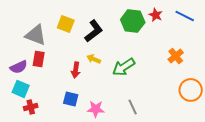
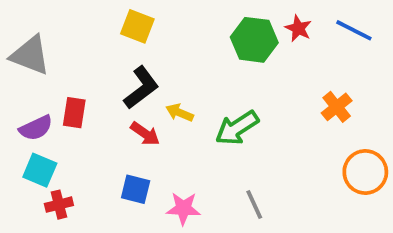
yellow square: (66, 24) -> (137, 26), moved
black L-shape: (94, 31) -> (141, 88), moved
gray triangle: (36, 35) -> (30, 55), moved
red arrow: (76, 70) -> (145, 134), turned -63

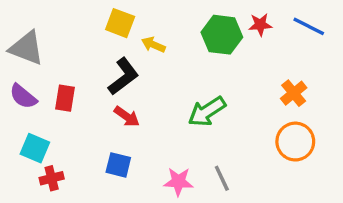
red star: (298, 28) -> (260, 25), turned -30
yellow arrow: (180, 113) -> (153, 45), moved
purple semicircle: (36, 128) -> (23, 96), moved, turned 64
orange circle: (365, 172) -> (295, 142), moved
pink star: (183, 208) -> (178, 182), moved

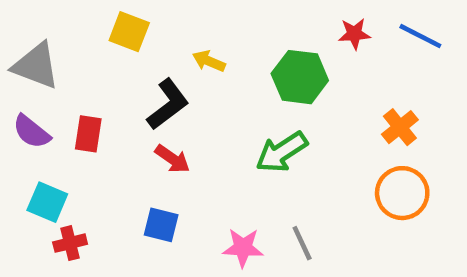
yellow square: (120, 23) -> (129, 32), moved
green hexagon: (222, 35) -> (300, 77), moved

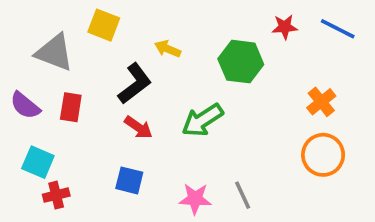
gray triangle: (36, 66) -> (54, 52), moved
green arrow: (282, 152) -> (202, 120), moved

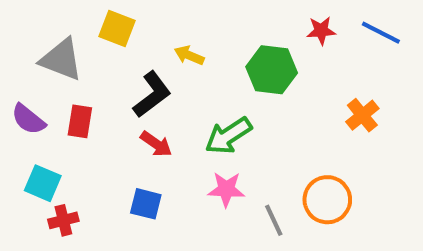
orange circle: (323, 155) -> (327, 200), moved
pink star: (195, 199) -> (226, 189), moved

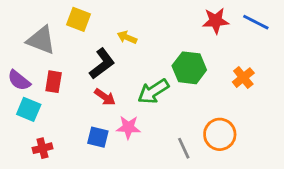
red star: (321, 31) -> (216, 21), size x1.4
green hexagon: (272, 70) -> (189, 68), moved
cyan square: (43, 183) -> (29, 109), moved
pink star: (226, 189) -> (128, 127), moved

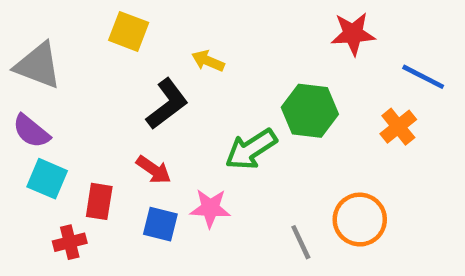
blue line: (256, 22) -> (423, 77), moved
gray triangle: (41, 40) -> (38, 65), moved
red rectangle: (54, 82) -> (99, 201), moved
red arrow: (105, 97) -> (154, 170), moved

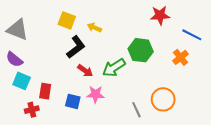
yellow square: (129, 31) -> (67, 20), moved
red arrow: (154, 170) -> (85, 71), moved

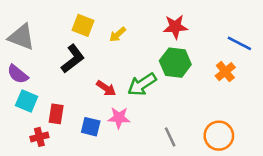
red star: (160, 15) -> (175, 27), moved
yellow arrow: (94, 28) -> (118, 34), turned -64
black L-shape: (76, 47) -> (73, 59), moved
orange circle: (163, 99) -> (219, 136), moved

